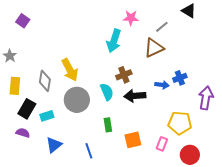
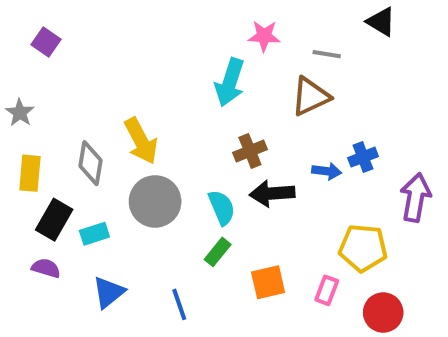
gray line: (162, 27) -> (327, 54), turned 48
cyan semicircle: (107, 92) -> (222, 208), moved
green rectangle: (108, 125) -> (218, 252), turned 48

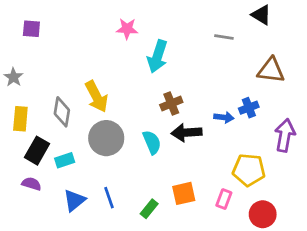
pink star: (264, 36) -> (127, 29), moved
purple square: (46, 42) -> (31, 29), turned -30
brown triangle: (311, 96) -> (271, 70), moved, turned 32
green rectangle: (218, 252) -> (149, 209), moved
blue line: (179, 304) -> (109, 198), moved

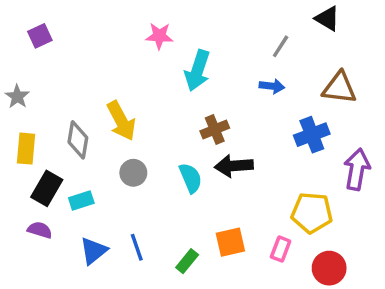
purple square: (31, 29) -> (40, 36), turned -30
gray line: (224, 37) -> (281, 46), turned -66
blue cross: (249, 108) -> (312, 135), size x1.4
blue arrow: (224, 117) -> (272, 86), moved
gray circle: (106, 138) -> (133, 173), size x0.6

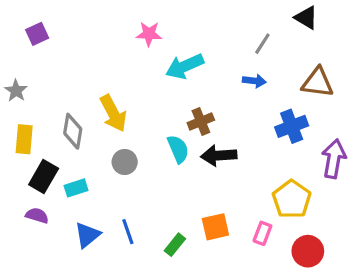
cyan arrow: (197, 71) -> (185, 66), turned 48
cyan semicircle: (191, 178) -> (178, 149), moved
yellow pentagon: (312, 213) -> (292, 199), turned 30

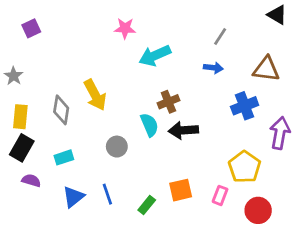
black triangle: (306, 18) -> (277, 15), moved
gray circle: (125, 162) -> (117, 147), moved
black rectangle: (44, 177) -> (22, 148), moved

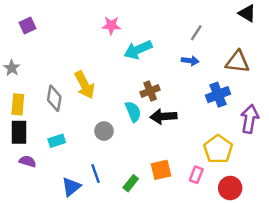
black rectangle: (22, 148) -> (19, 132), turned -30
blue triangle: (73, 197) -> (71, 187), moved

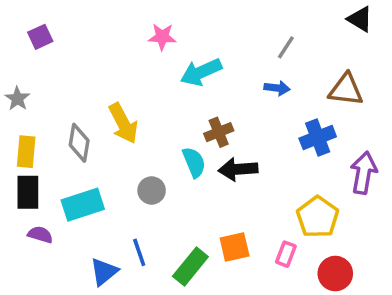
cyan rectangle: (57, 141) -> (83, 205), size x1.6
green rectangle: (131, 183) -> (190, 266), size x1.5

